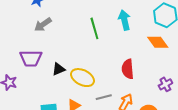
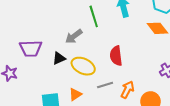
gray arrow: (43, 24) -> (74, 36), moved
red semicircle: (128, 69) -> (116, 56), moved

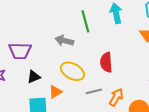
gray arrow: (74, 36) -> (64, 41), turned 48
black triangle: (59, 58) -> (34, 77), moved
orange triangle: (75, 94) -> (55, 92), moved

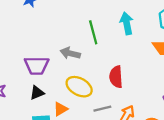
purple trapezoid: (20, 51) -> (37, 66), moved

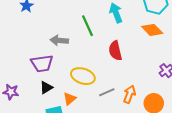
gray arrow: (70, 53) -> (59, 40), moved
red semicircle: (116, 77) -> (115, 51), moved

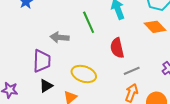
purple trapezoid: (42, 63) -> (42, 61), turned -80
gray line: (107, 92) -> (132, 71), moved

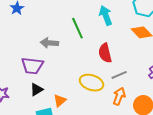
purple trapezoid: (42, 61) -> (32, 66), turned 95
yellow ellipse: (84, 74) -> (92, 83), moved

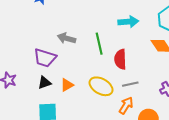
cyan arrow: (106, 15) -> (128, 22), turned 96
green line: (77, 28) -> (99, 44), moved
orange triangle: (60, 101) -> (67, 85), moved

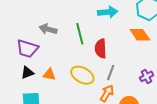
gray line: (130, 84) -> (111, 72), turned -56
orange triangle: (67, 85) -> (49, 74), turned 40

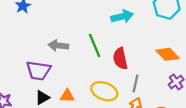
orange diamond: (140, 35) -> (168, 54), moved

